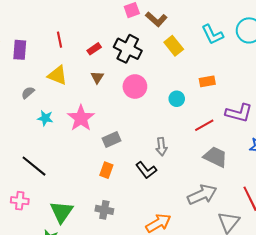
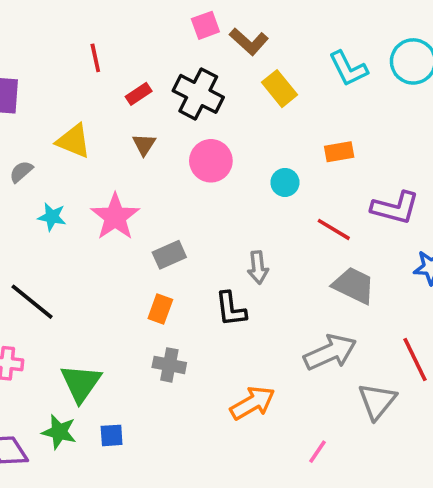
red line: (59, 40) -> (95, 58), moved
red line: (204, 125) -> (334, 229), turned 60
black L-shape: (146, 170) -> (231, 309), turned 30
gray cross: (104, 210) -> (169, 365), moved

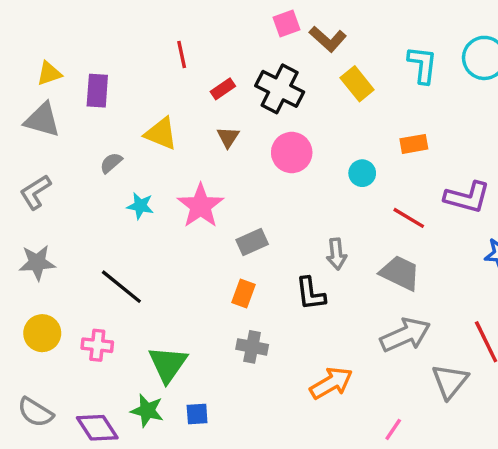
cyan L-shape: (348, 69) -> (422, 65), turned -147
gray trapezoid: (354, 285) -> (400, 273), moved

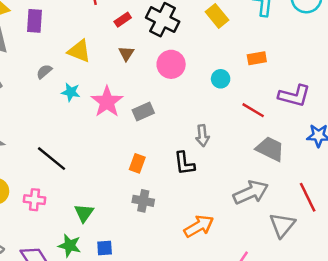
cyan star: (140, 206) -> (71, 92), moved
gray rectangle: (252, 242) -> (143, 111), moved
gray trapezoid: (400, 273) -> (270, 149), moved
green triangle: (168, 364) -> (84, 213), size x0.7

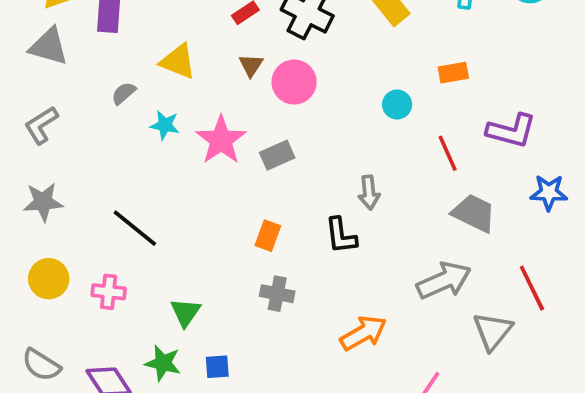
pink circle: (171, 64) -> (294, 82), moved
red line: (253, 110) -> (448, 153), turned 35

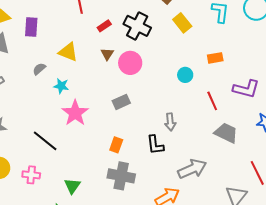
pink star: (221, 140) -> (75, 113), moved
gray arrow: (444, 281) -> (192, 169), moved
gray cross: (277, 294) -> (121, 176), size x1.5

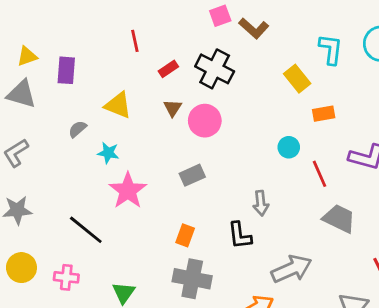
yellow rectangle: (182, 23) -> (297, 79), moved
cyan circle: (185, 75) -> (289, 147), moved

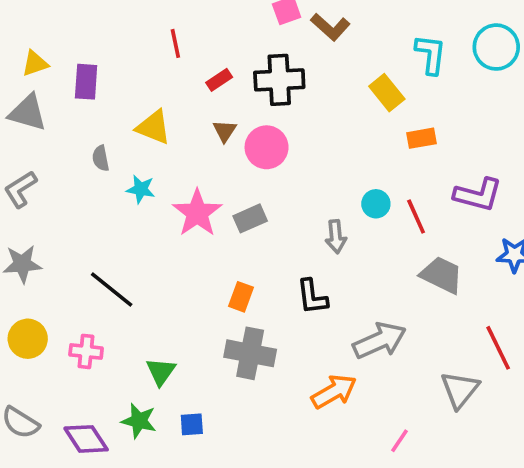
black cross: (215, 69) -> (279, 80), turned -30
gray semicircle: (77, 129) -> (101, 158), turned -60
cyan circle: (289, 147) -> (376, 204), moved
pink star: (128, 191) -> (197, 213), moved
gray arrow: (261, 203) -> (336, 237), moved

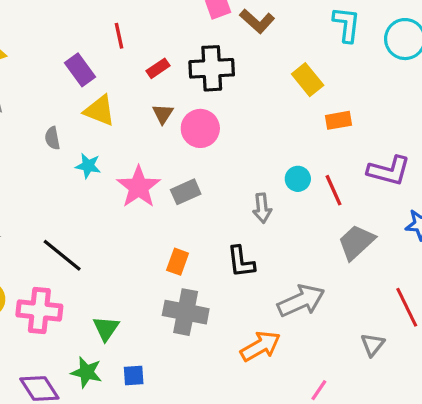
cyan L-shape: (431, 54) -> (347, 24), moved
purple rectangle: (86, 82) -> (80, 70), moved, turned -40
gray trapezoid: (442, 275) -> (356, 242), turned -69
pink cross: (86, 351) -> (39, 310), size x1.5
gray triangle: (460, 390) -> (373, 345), size x0.7

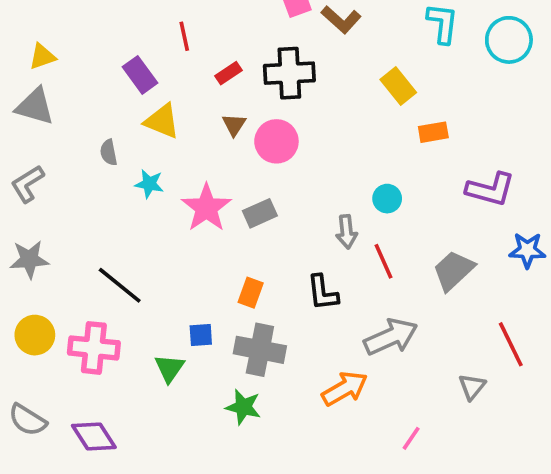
red line: (334, 190) -> (383, 261), moved
green star: (87, 372) -> (243, 407), moved
blue square: (134, 376) -> (201, 335), moved

